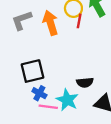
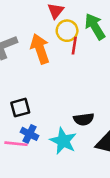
black square: (32, 71) -> (20, 108), size x0.7
pink line: (48, 107) -> (16, 144), moved

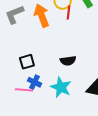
black semicircle: (84, 119) -> (68, 61), moved

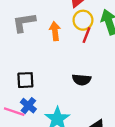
orange arrow: (42, 15) -> (55, 31), size x0.7
black semicircle: (68, 61) -> (82, 80), moved

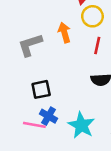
gray L-shape: (24, 22) -> (30, 45), moved
red line: (87, 35) -> (97, 45), moved

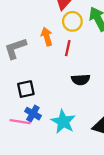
red line: (97, 45) -> (68, 48), moved

